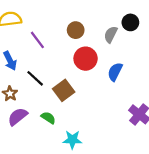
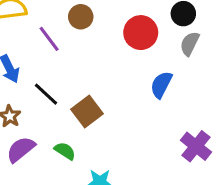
brown circle: (76, 30) -> (81, 17), moved
gray semicircle: (111, 34) -> (190, 44), moved
red circle: (86, 59) -> (141, 33), moved

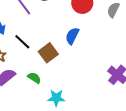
blue semicircle: (161, 85) -> (72, 36), moved

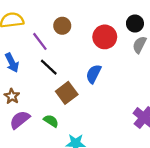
black line: (22, 42) -> (49, 67), moved

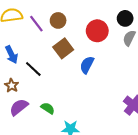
purple line: (40, 41) -> (36, 24), moved
black line: (49, 67) -> (33, 69), moved
brown square: (67, 93) -> (63, 48), moved

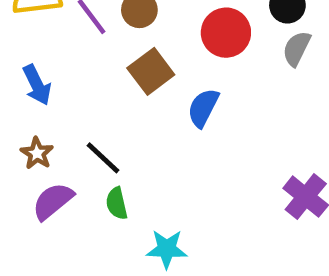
black line: (33, 69) -> (103, 158), moved
green semicircle: (48, 108) -> (117, 203), turned -136

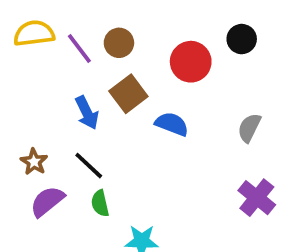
gray semicircle: (297, 49) -> (249, 128), moved
blue arrow: (37, 85) -> (87, 113), moved
blue semicircle: (203, 108) -> (172, 124), turned 84

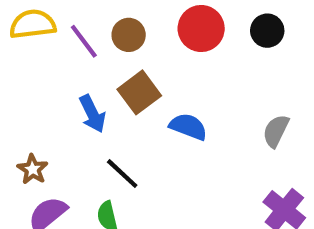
red circle: (191, 62) -> (201, 28), moved
black line: (89, 166) -> (122, 174), moved

